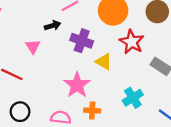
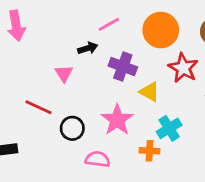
cyan cross: (133, 98) -> (169, 128), moved
orange cross: (92, 110) -> (150, 151), moved
black circle: (20, 112) -> (72, 128), moved

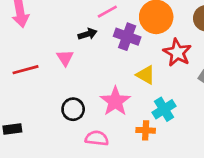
purple cross: (123, 67) -> (127, 37), moved
red line: (39, 107) -> (26, 70), moved, turned -40

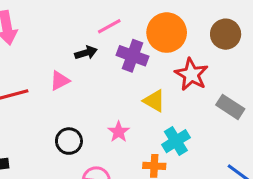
pink triangle: (65, 58) -> (60, 81), turned 36
pink star: (115, 101) -> (119, 132), size x0.6

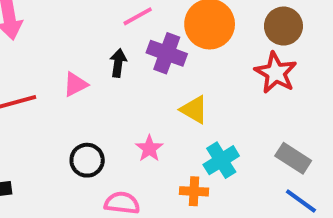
black arrow: (86, 53) -> (118, 63), moved, turned -65
red star: (191, 74) -> (276, 73), moved
gray rectangle: (230, 107) -> (293, 158), moved

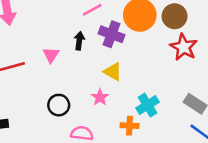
brown circle: (283, 26) -> (175, 16), moved
pink triangle: (75, 84) -> (51, 55), turned -30
yellow triangle: (194, 110) -> (113, 72), moved

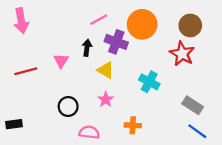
brown circle: (175, 16) -> (190, 25), moved
yellow triangle: (113, 72) -> (106, 70), moved
cyan cross: (148, 105) -> (149, 82), moved, turned -30

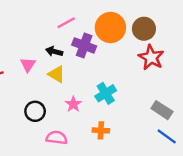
brown circle: (190, 25) -> (144, 29), moved
black arrow: (87, 48) -> (54, 51), turned -84
yellow triangle: (106, 70) -> (57, 74), moved
cyan cross: (149, 82) -> (106, 93), moved, turned 30

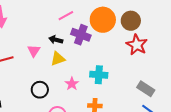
yellow triangle: (57, 74) -> (58, 59), turned -49
cyan cross: (106, 93) -> (99, 75), turned 36

